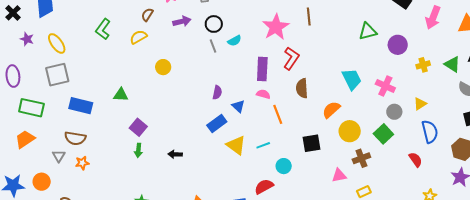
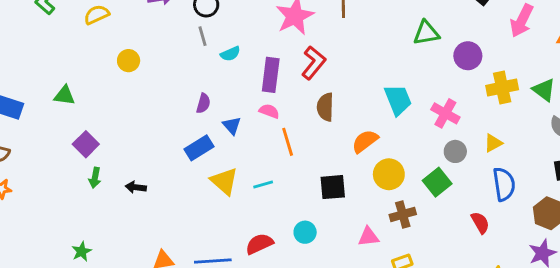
cyan semicircle: (234, 41) -> (230, 54), moved
yellow cross: (423, 65) -> (502, 88), size x1.5
green arrow: (138, 150) -> (95, 178), moved
cyan circle: (284, 166) -> (305, 232), moved

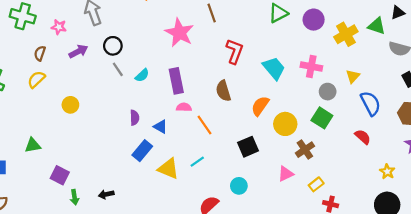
red L-shape: (313, 63) -> (235, 51), moved

